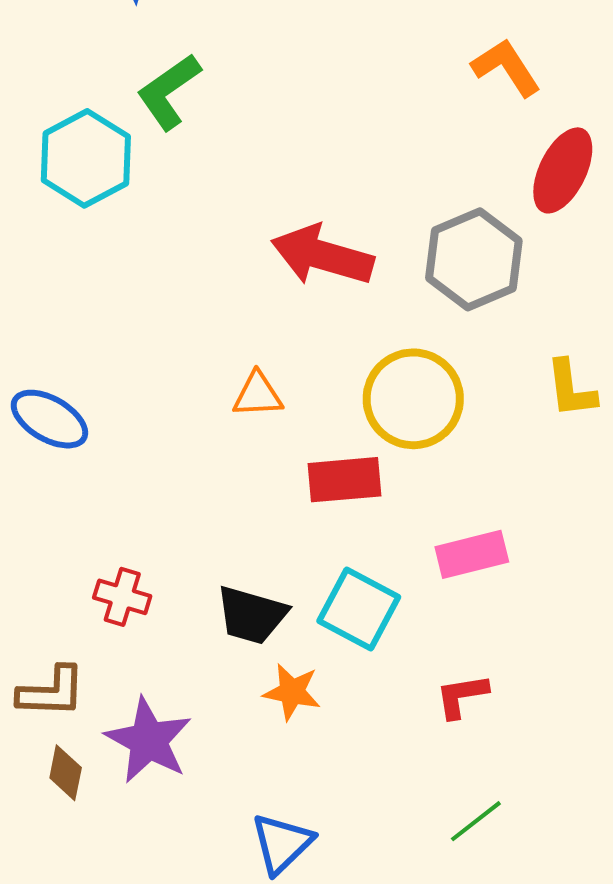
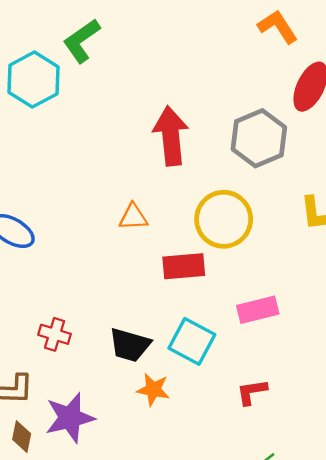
red arrow: (322, 255) -> (171, 136), turned 68
purple star: (148, 740) -> (70, 418), turned 30

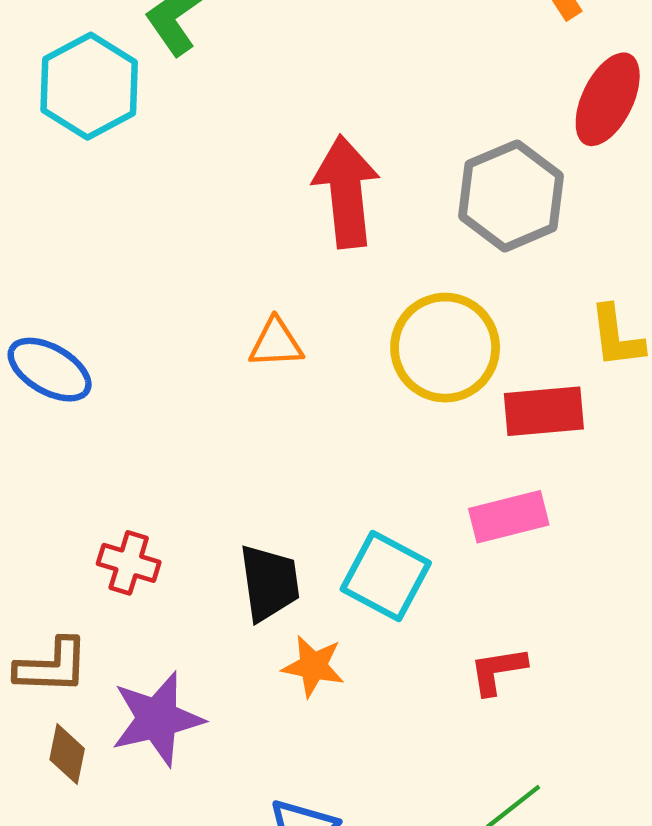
red rectangle: (184, 266) -> (544, 411), moved
black trapezoid: (130, 345) -> (269, 583), turned -114

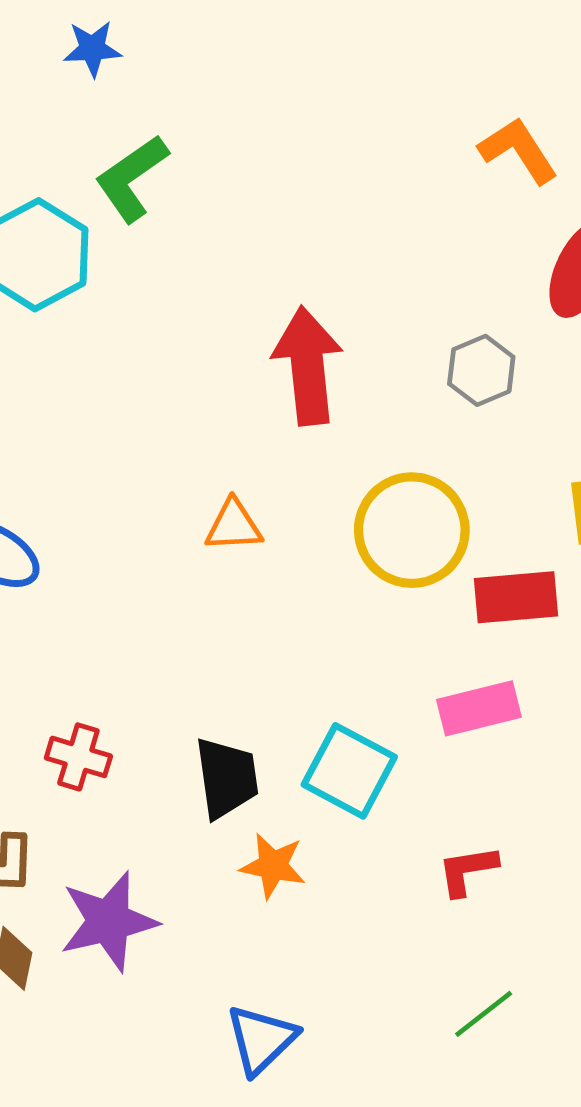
gray hexagon: (511, 196) -> (481, 370), size x0.6

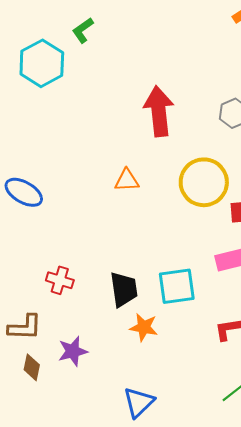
green L-shape: (132, 178) -> (83, 30), size x0.7
cyan square: (349, 771) -> (177, 286), turned -36
purple star: (109, 921) -> (73, 351), size x0.7

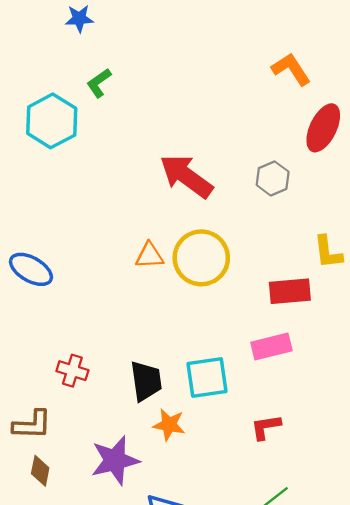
red arrow: (159, 111) -> (186, 176), turned -48
yellow circle: (204, 182) -> (201, 258), moved
purple star: (73, 351) -> (115, 460), moved, size x1.4

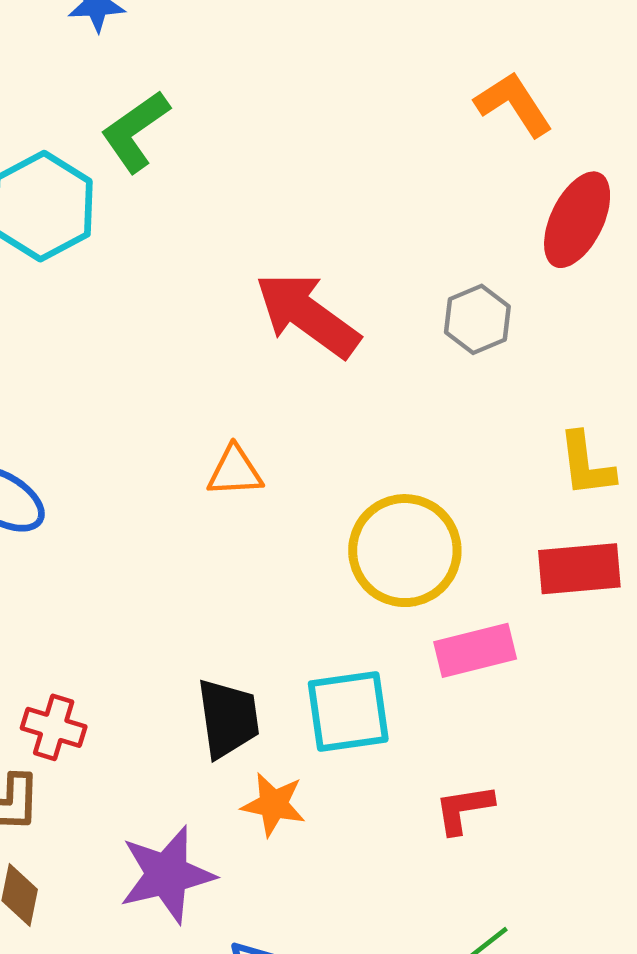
green L-shape: (99, 83) -> (135, 131), size x1.4
yellow circle: (201, 258) -> (405, 551), moved
red rectangle: (290, 291) -> (579, 569), moved
red cross: (72, 371) -> (54, 727), moved

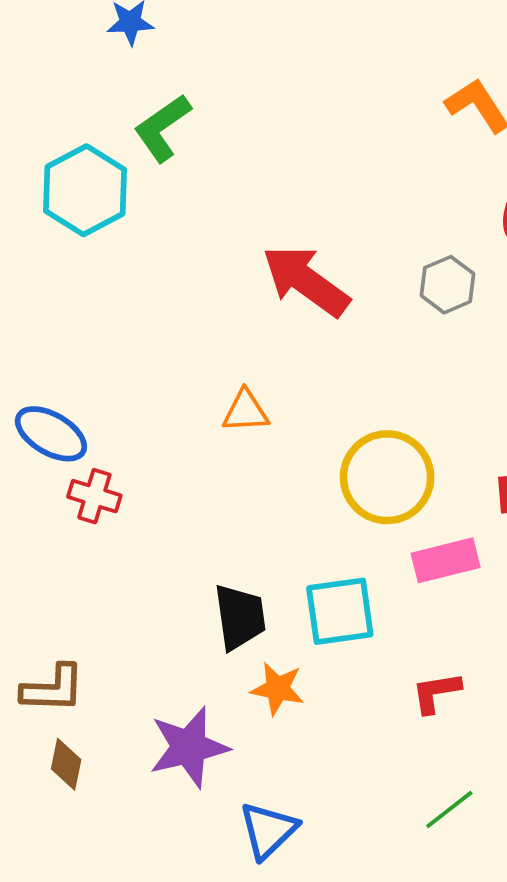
red cross: (54, 727) -> (94, 496), moved

